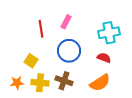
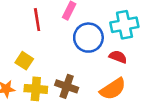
blue circle: (69, 51) -> (88, 38), moved

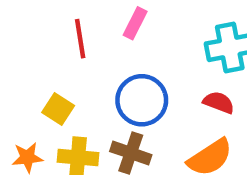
blue circle: (88, 38) -> (142, 100), moved

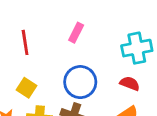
red line: (80, 39) -> (25, 42), moved

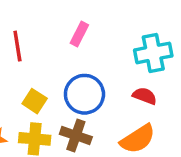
yellow square: (27, 88) -> (35, 101), moved

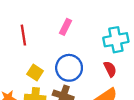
red semicircle: (145, 96) -> (110, 69), turned 42

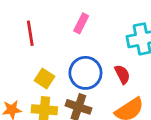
red semicircle: (110, 69) -> (122, 74), moved

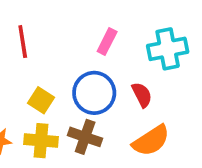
pink rectangle: (81, 23) -> (107, 42), moved

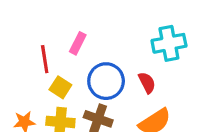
red line: (23, 42) -> (45, 59), moved
pink rectangle: (107, 42) -> (78, 43), moved

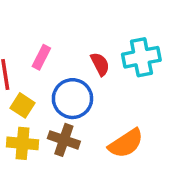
red semicircle: (147, 83) -> (100, 64), moved

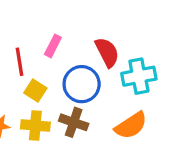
cyan cross: (141, 57) -> (139, 76), moved
red semicircle: (100, 64) -> (107, 52), size x1.4

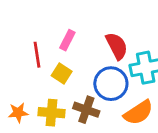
blue circle: (82, 84) -> (111, 84), moved
yellow square: (35, 90) -> (62, 73), moved

